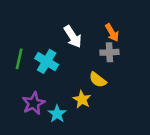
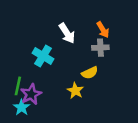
green line: (19, 59) -> (18, 86), moved
yellow semicircle: (98, 80) -> (90, 73), turned -63
cyan star: (57, 114) -> (21, 107), moved

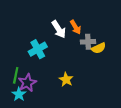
orange arrow: (103, 30) -> (75, 27), moved
cyan cross: (43, 56) -> (38, 49), turned 30
yellow semicircle: (90, 73) -> (99, 48), moved

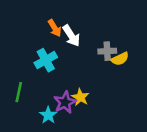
orange arrow: (75, 27) -> (55, 28), moved
purple star: (27, 83) -> (65, 102), moved
cyan star: (19, 94) -> (48, 115), moved

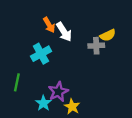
yellow semicircle: (120, 59) -> (108, 35), moved
yellow star: (80, 97) -> (72, 107), moved

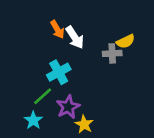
cyan cross: (41, 54) -> (59, 72), moved
green line: (17, 82) -> (43, 96), moved, turned 36
cyan star: (43, 103) -> (33, 120), moved

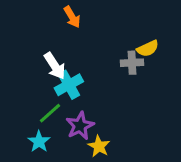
orange arrow: (57, 29) -> (72, 17), moved
white arrow: (75, 37) -> (55, 66), moved

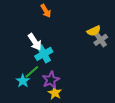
gray cross: (132, 63) -> (101, 40), moved, turned -32
cyan star: (39, 142) -> (23, 81), moved
yellow star: (99, 146) -> (55, 93), moved

